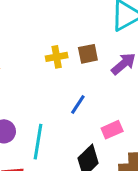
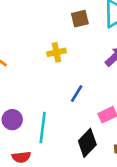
brown square: (88, 54) -> (80, 19), moved

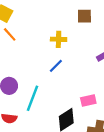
blue line: (77, 94) -> (56, 66), moved

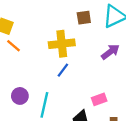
yellow cross: (59, 39) -> (62, 44), size x1.6

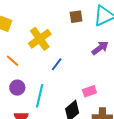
yellow cross: (62, 44) -> (40, 39), moved, turned -30
orange line: (13, 46) -> (12, 61), moved

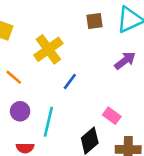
pink rectangle: (89, 91) -> (112, 116), turned 56

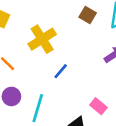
brown square: (94, 21) -> (88, 15), turned 35

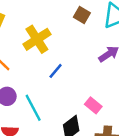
cyan line: (38, 108) -> (33, 108), turned -44

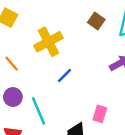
pink rectangle: (93, 105) -> (100, 114), turned 63

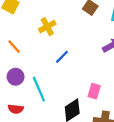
yellow cross: (48, 42) -> (47, 27), size x0.7

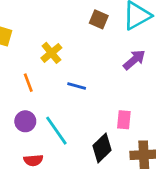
orange line: (14, 47) -> (28, 83), moved, turned 32
blue line: (62, 57) -> (77, 86), turned 72

